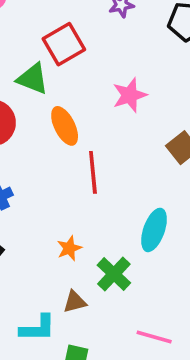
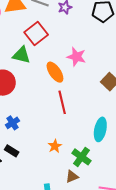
pink star: (130, 95) -> (76, 57), turned -30
orange ellipse: (65, 126) -> (55, 72), moved
brown triangle: (75, 302) -> (72, 177), moved

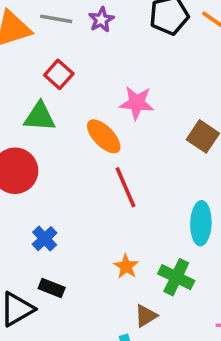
red square: (36, 34) -> (59, 74), size x0.7
brown triangle: (72, 177) -> (146, 316), moved

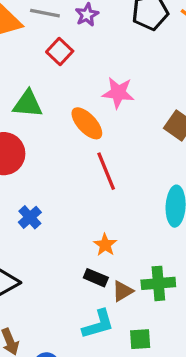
red square: (59, 74) -> (60, 51), moved
green cross: (176, 277) -> (158, 283), moved, turned -32
black rectangle: (52, 288) -> (96, 278), moved

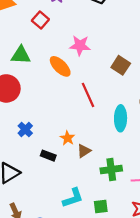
red line: (106, 171) -> (88, 95), moved
orange star: (105, 245) -> (67, 138), moved
black rectangle: (96, 278) -> (48, 156), moved
brown triangle: (123, 291) -> (84, 151), moved

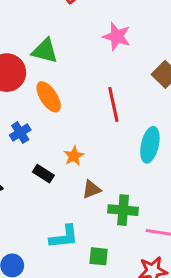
green triangle: (21, 55) -> (45, 51), moved
orange ellipse: (60, 66) -> (49, 97), moved
brown triangle: (84, 151) -> (91, 189), moved

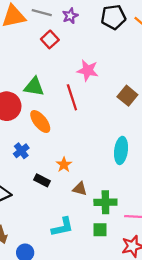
red line: (113, 104) -> (72, 97), moved
brown triangle: (91, 189) -> (80, 189), turned 42
green square: (99, 256) -> (100, 230), moved

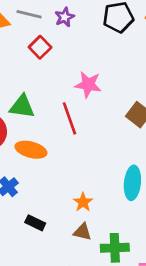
orange ellipse: (40, 122) -> (31, 150), turned -35
orange star: (64, 165) -> (83, 202), moved

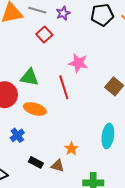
brown triangle: (83, 232) -> (58, 166), moved

